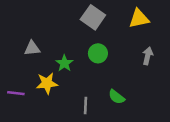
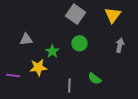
yellow triangle: (139, 19) -> (113, 15), turned -42

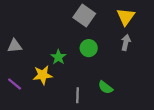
gray triangle: (26, 39) -> (15, 46), moved
gray arrow: (120, 45) -> (126, 42), moved
purple line: (13, 76) -> (15, 84), turned 32

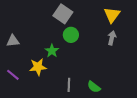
gray square: (84, 16) -> (63, 14), moved
green circle: (89, 48) -> (71, 35), moved
green semicircle: (106, 87) -> (94, 87), moved

